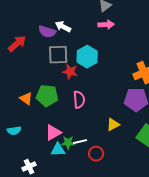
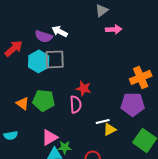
pink arrow: (106, 25) -> (114, 29), moved
cyan hexagon: (87, 57) -> (39, 61), moved
red star: (70, 72) -> (84, 88), moved
white line: (80, 142) -> (103, 121), moved

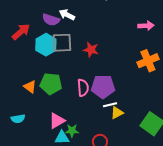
pink arrow: (114, 29) -> (146, 26), moved
red star: (84, 88) -> (91, 50), moved
purple pentagon: (133, 104) -> (103, 87), moved

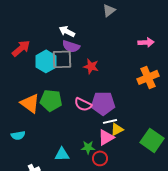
purple semicircle: (51, 20) -> (71, 46), moved
orange triangle: (30, 87) -> (30, 103), size x1.5
pink semicircle: (83, 88) -> (83, 104), turned 120
pink triangle: (57, 121) -> (106, 137), moved
green star: (72, 131) -> (88, 147), moved

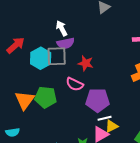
white arrow: (67, 31) -> (62, 28), turned 35
purple semicircle: (71, 46) -> (66, 43), turned -30
orange triangle: (30, 103) -> (25, 100), turned 30
pink semicircle: (83, 104) -> (75, 84), moved

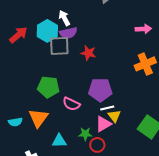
cyan hexagon: (41, 58) -> (47, 31), moved
pink semicircle: (75, 84) -> (71, 104), moved
orange triangle: (25, 100) -> (38, 118), moved
yellow triangle: (112, 126) -> (114, 116), turned -40

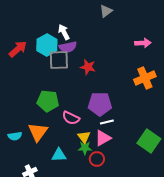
yellow triangle: (114, 116) -> (84, 137), moved

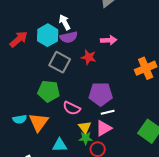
pink arrow: (143, 43) -> (109, 40), moved
gray square: (59, 60) -> (60, 62), moved, turned 30
cyan semicircle: (15, 136) -> (20, 119), moved

